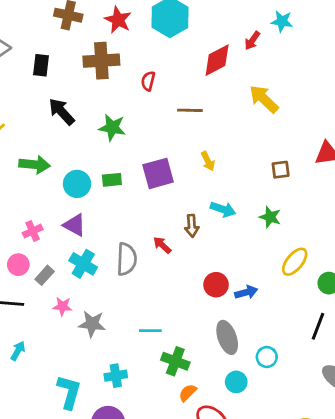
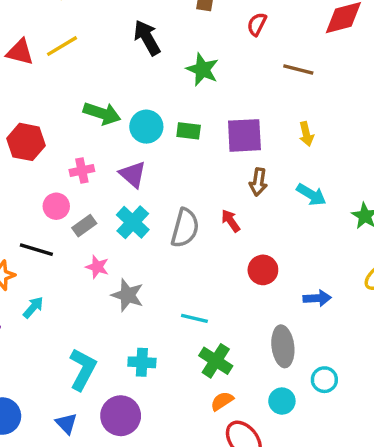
green arrow: (35, 165) -> (102, 113), moved
brown arrow: (192, 226) -> (258, 182), moved
red circle: (216, 285) -> (263, 270), moved

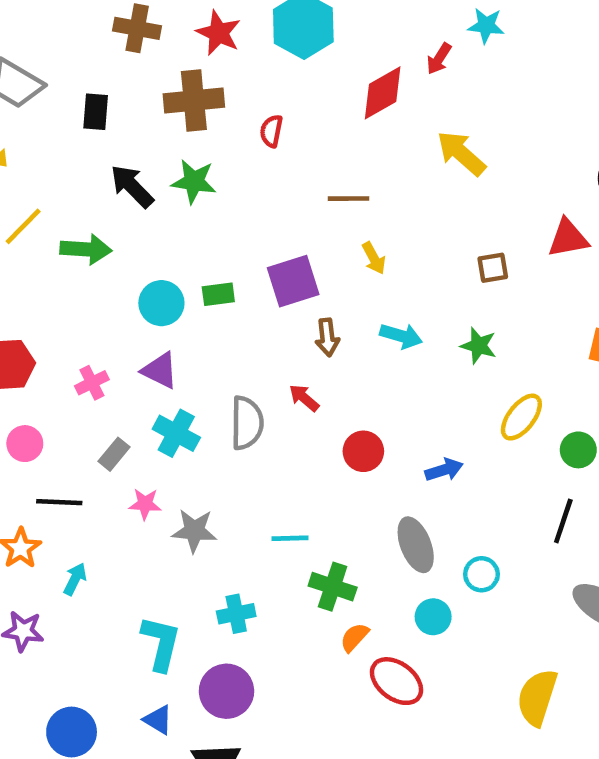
brown line: (298, 69) -> (348, 199), moved
green star: (202, 70) -> (194, 181), moved
green arrow: (102, 113) -> (86, 249), moved
pink circle: (56, 206) -> (25, 444), moved

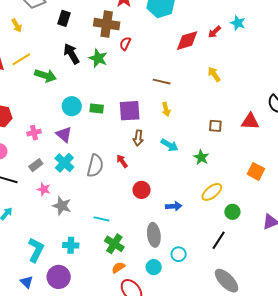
red semicircle: (271, 131) -> (125, 44), moved
yellow arrow: (461, 153) -> (214, 74), size x0.7

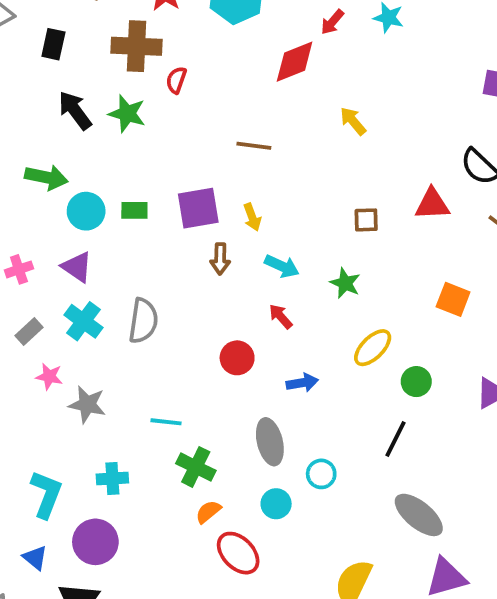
red arrow: (214, 32) -> (332, 22), moved
green arrow: (45, 76) -> (46, 177), moved
yellow arrow: (166, 109) -> (252, 217), moved
red arrow: (122, 161) -> (281, 316), moved

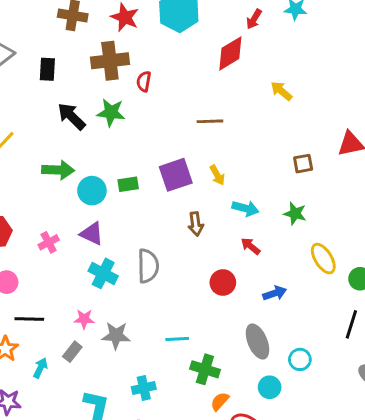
brown arrow: (220, 259) -> (196, 224), moved
gray rectangle: (29, 332) -> (72, 352), moved
yellow ellipse: (373, 348) -> (323, 259), turned -68

